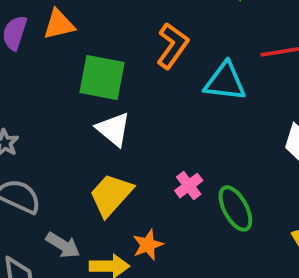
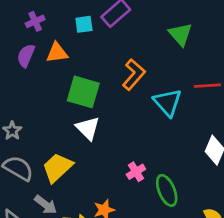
cyan triangle: (225, 82) -> (168, 103), turned 36
yellow trapezoid: (111, 195) -> (57, 168), moved

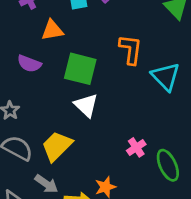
purple semicircle: (26, 56) -> (29, 64), moved, turned -90
orange L-shape: (134, 74) -> (131, 49), turned -32

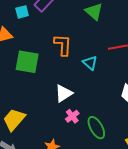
cyan triangle: (166, 77) -> (90, 63), size x0.7
white triangle: (86, 105) -> (64, 93), moved, turned 48

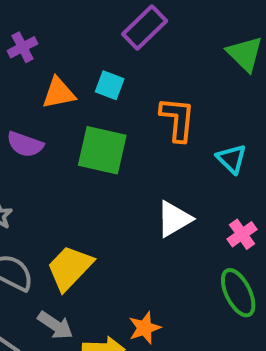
cyan square: (22, 12) -> (110, 85), moved, turned 32
pink cross: (72, 116) -> (242, 234), moved

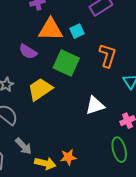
cyan square: (110, 85) -> (77, 31), turned 32
orange triangle: (59, 93) -> (50, 29), size x1.4
yellow trapezoid: (70, 268) -> (40, 89), moved

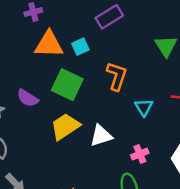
purple semicircle: (28, 52) -> (28, 98), moved
yellow trapezoid: (40, 89) -> (65, 126), moved

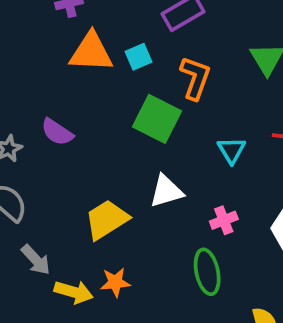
orange L-shape: (117, 76) -> (195, 78), moved
green square: (67, 85) -> (157, 119), moved
yellow trapezoid: (65, 126) -> (107, 220), moved

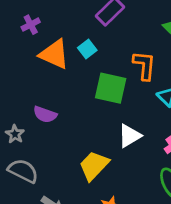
orange triangle: (91, 52) -> (54, 54), turned 36
orange L-shape: (195, 78) -> (144, 65), moved

